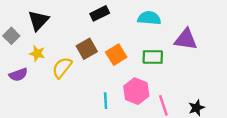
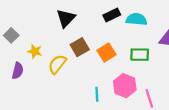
black rectangle: (100, 13) -> (112, 15), moved
black triangle: (38, 20) -> (66, 18), moved
purple semicircle: (18, 75) -> (18, 71), turned -56

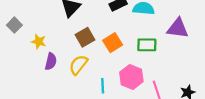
yellow semicircle: (57, 64) -> (78, 65), moved
purple semicircle: (18, 71) -> (51, 61), moved

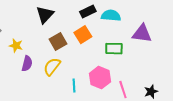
orange square: (113, 43) -> (83, 35), moved

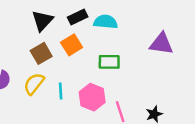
black triangle: (45, 15) -> (42, 21), moved
purple triangle: (142, 34) -> (161, 44), moved
cyan line: (74, 86) -> (61, 91), moved

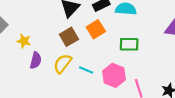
cyan line: (61, 91) -> (86, 70), turned -64

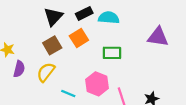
cyan line: (86, 70) -> (68, 93), moved

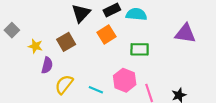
brown square: (52, 45) -> (66, 42), moved
yellow semicircle: (46, 72) -> (64, 84), moved

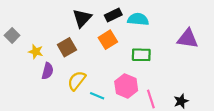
yellow semicircle: (64, 84) -> (77, 81), moved

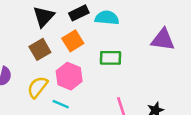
brown square: (67, 47) -> (40, 49), moved
pink hexagon: (126, 86) -> (69, 76), moved

